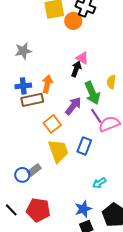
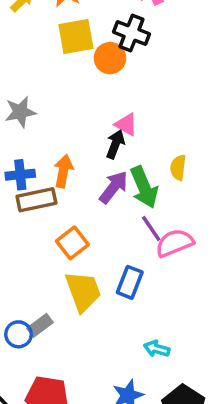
purple arrow: (73, 106) -> (114, 187), moved
cyan arrow: (99, 183) -> (157, 349), turned 48

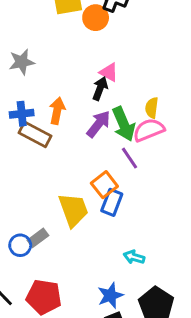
brown rectangle: (36, 200) -> (35, 134), turned 40
orange square: (72, 243) -> (104, 185), moved
pink semicircle: (175, 243) -> (149, 130), moved

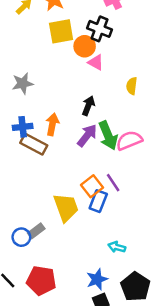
pink triangle: (109, 72) -> (96, 62), moved
yellow semicircle: (152, 108) -> (132, 86), moved
purple line: (130, 158) -> (113, 183), moved

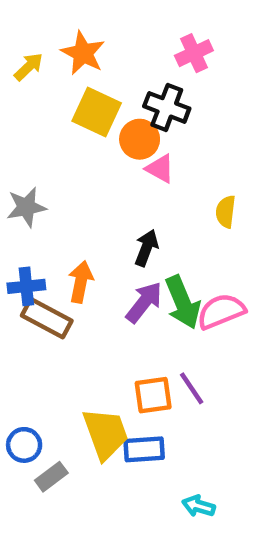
yellow square: (61, 31) -> (97, 112), turned 35
orange square: (92, 186) -> (153, 395), turned 30
blue rectangle: (98, 201) -> (144, 449), moved, turned 65
blue circle: (21, 237) -> (24, 445), moved

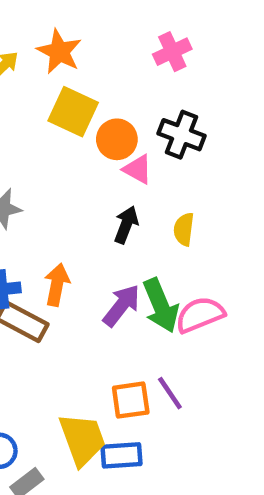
black cross: (167, 107) -> (181, 135), moved
yellow semicircle: (226, 212) -> (184, 229), moved
black arrow: (146, 248) -> (126, 225), moved

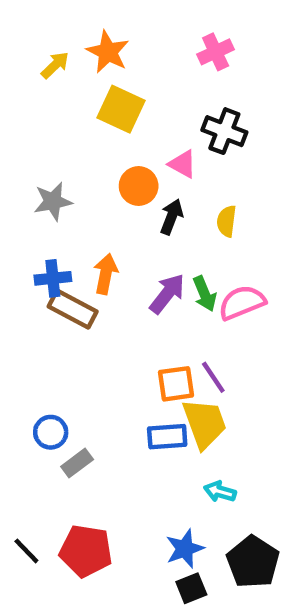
orange circle: (117, 139) -> (139, 186), moved
green arrow: (161, 305) -> (205, 294), size x0.7
yellow trapezoid: (82, 439) -> (205, 423), moved

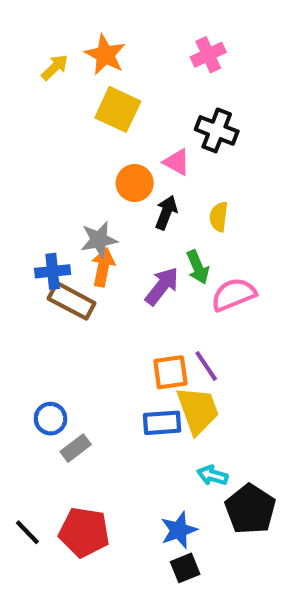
gray star: (53, 201) -> (99, 240), moved
green arrow: (205, 294) -> (198, 267), moved
black pentagon: (253, 562) -> (250, 509), moved

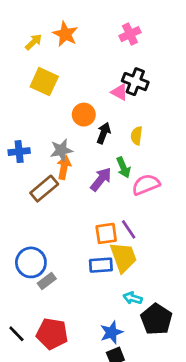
yellow square: (118, 109) -> (44, 82), moved
pink triangle: (177, 162) -> (119, 92), moved
blue cross: (53, 271) -> (19, 152), moved
brown rectangle: (72, 301) -> (44, 189), turned -68
blue circle: (50, 419) -> (31, 262), size x1.5

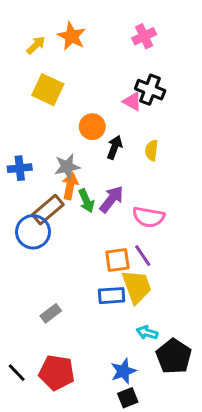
green arrow: (123, 167) -> (86, 201), moved
pink semicircle: (146, 185) -> (149, 217), moved, turned -148
blue circle: (31, 262) -> (33, 232), moved

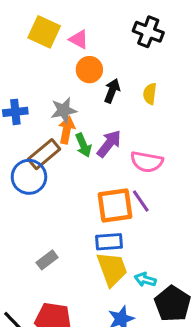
pink triangle: (132, 101) -> (79, 39), moved
orange square: (117, 260) -> (115, 206), size x1.4
yellow trapezoid: (137, 287) -> (112, 269), moved

